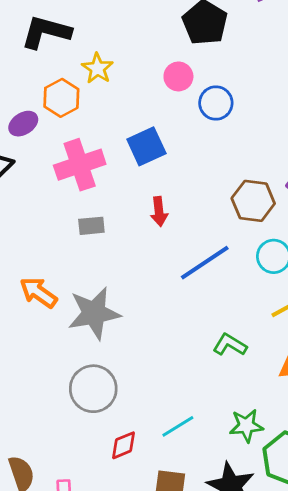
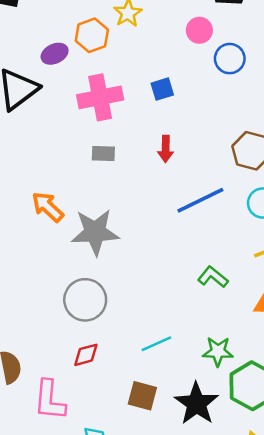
blue square: (146, 146) -> (162, 89), size x0.7
red diamond: (123, 445) -> (86, 355), moved

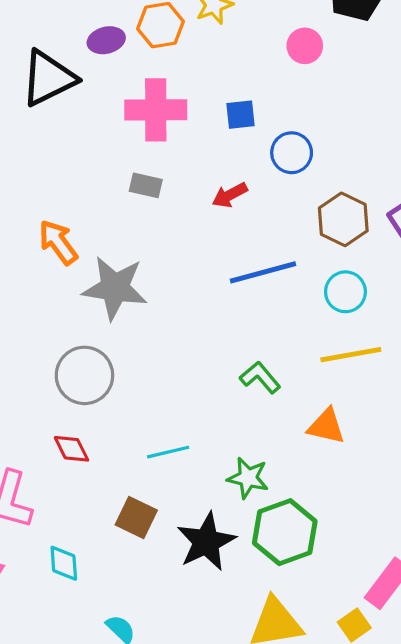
blue circle: (230, 59) -> (292, 153), moved
red arrow: (166, 149) -> (230, 195), turned 50
red diamond: (86, 355) -> (71, 449), turned 68

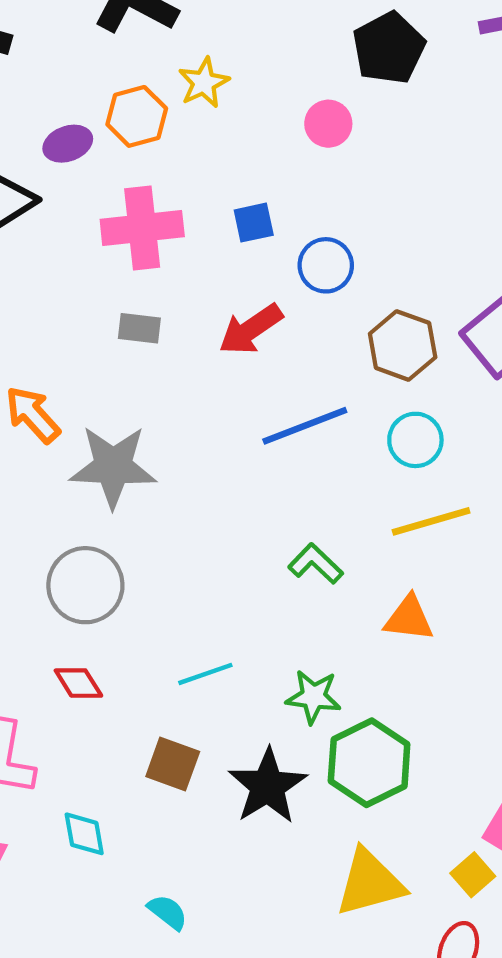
red arrow: (230, 195) -> (251, 329), size x1.4

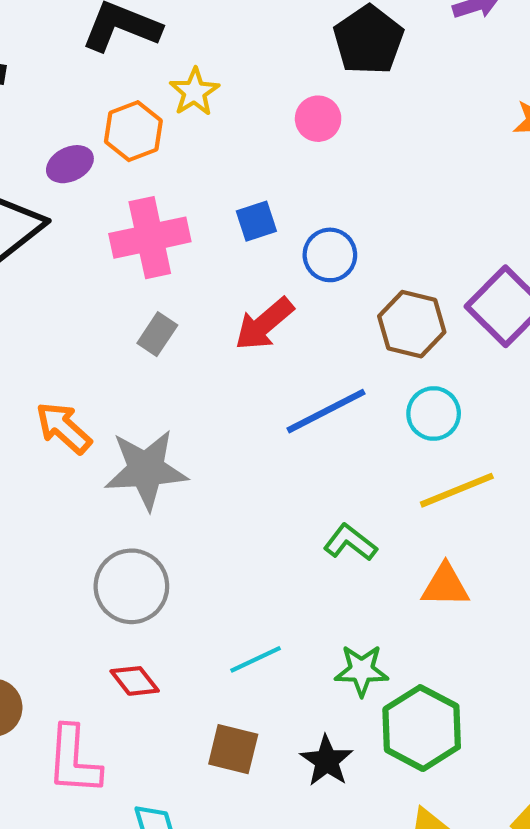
gray rectangle: (139, 328) -> (157, 334), turned -57
black star: (268, 786) -> (327, 761), size x0.7

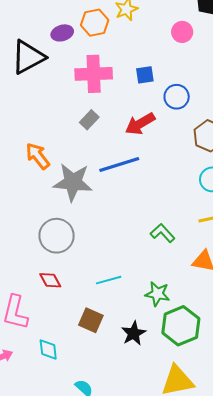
blue line: (326, 411) -> (119, 165), moved

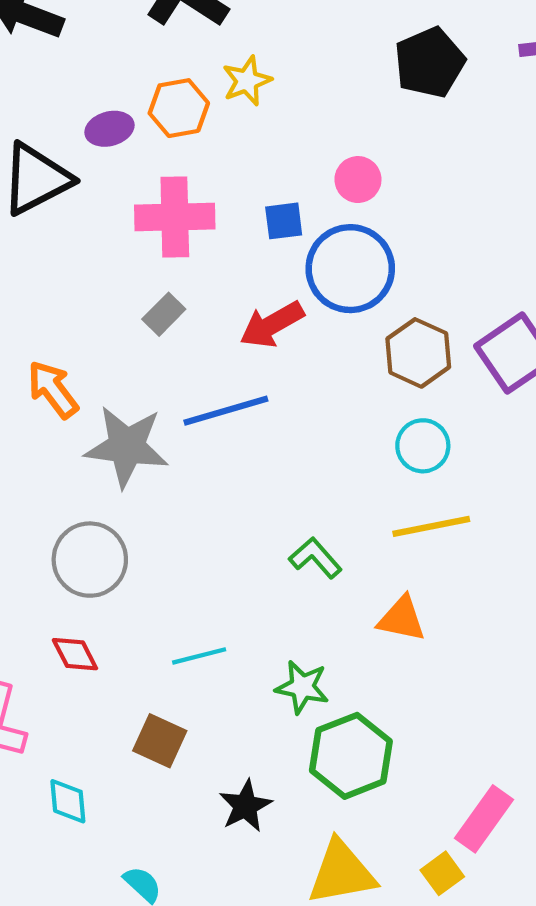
pink circle: (182, 32) -> (358, 180), moved
blue circle: (177, 97) -> (350, 269), size x1.6
black star: (134, 333) -> (245, 806), moved

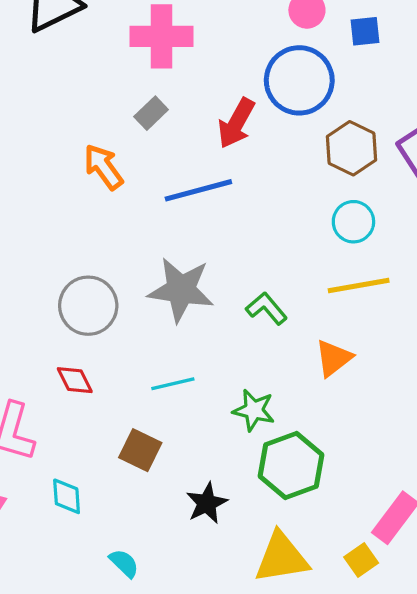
blue square: (284, 221) -> (365, 31), moved
red arrow: (272, 325) -> (236, 123), turned -33
orange arrow: (53, 389) -> (103, 167), moved
gray star: (127, 447) -> (181, 290), moved
orange triangle: (402, 619) -> (334, 358), turned -51

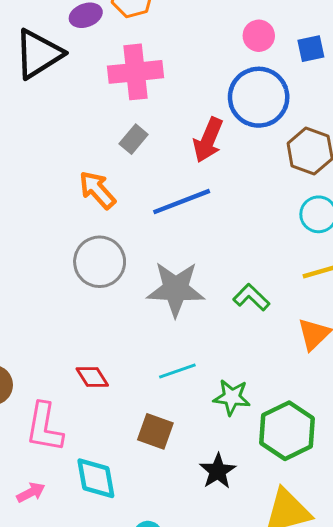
gray circle: (88, 306) -> (100, 262), moved
green star: (254, 410) -> (232, 397), moved
cyan diamond: (67, 496) -> (96, 478), size x1.4

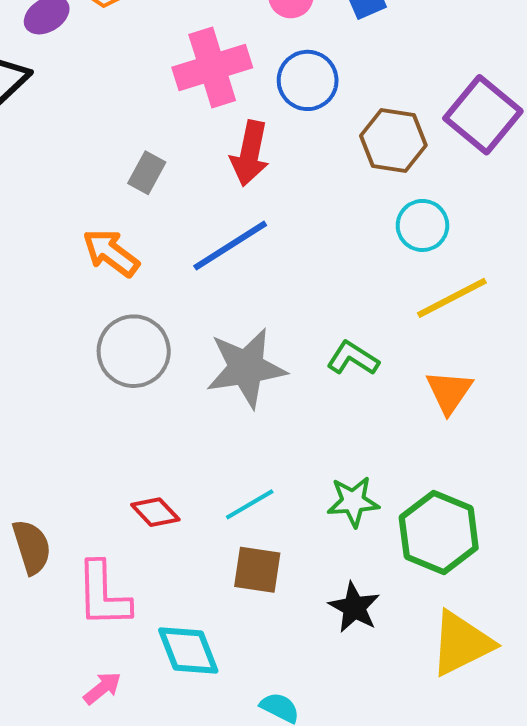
pink cross: (136, 72) -> (212, 68), moved
blue circle: (259, 97) -> (308, 80), size x0.7
cyan line: (177, 371) -> (250, 504), moved

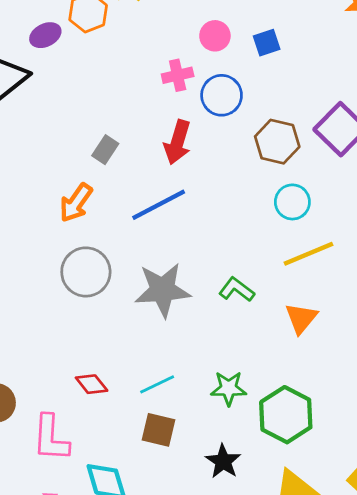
pink cross: (212, 68) -> (178, 75), moved, size x0.6
orange arrow: (111, 253) -> (76, 203), turned -96

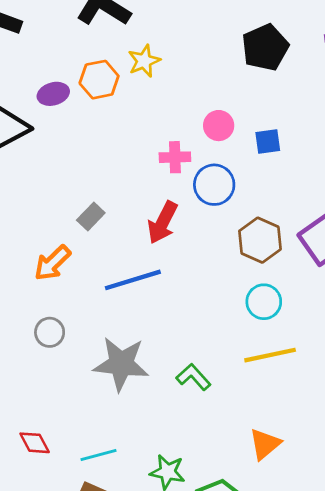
gray circle: (86, 272) -> (50, 332), size x0.6
orange triangle: (301, 318) -> (265, 444), moved

